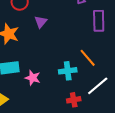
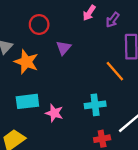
orange line: (88, 58) -> (115, 71), moved

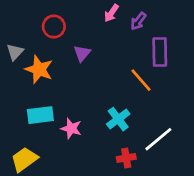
cyan cross: (95, 105) -> (118, 119), turned -30

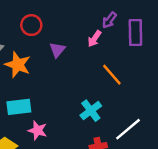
pink arrow: (111, 13) -> (95, 39), moved
purple rectangle: (160, 52) -> (135, 33), moved
pink star: (71, 128) -> (38, 130), moved

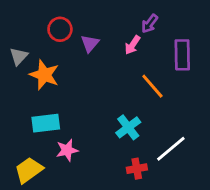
purple rectangle: (135, 33) -> (182, 55), moved
purple triangle: (57, 50) -> (90, 43), moved
pink star: (38, 130) -> (67, 150), turned -30

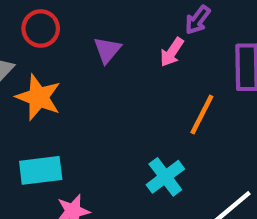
red circle: (60, 29) -> (41, 29), moved
orange line: (152, 86) -> (202, 114), turned 68

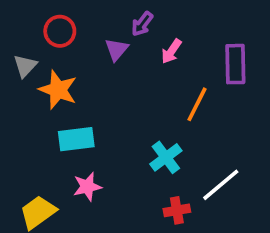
purple arrow: (198, 20) -> (142, 24), moved
cyan rectangle: (41, 170) -> (76, 139), moved

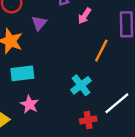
purple triangle: (117, 49) -> (39, 23), moved
pink star: (87, 187) -> (30, 104), turned -30

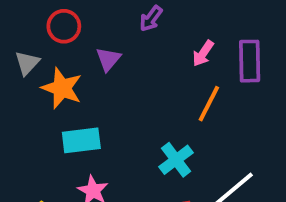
pink arrow: (85, 16) -> (203, 53), moved

